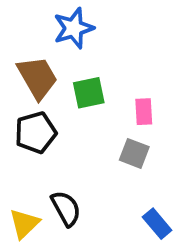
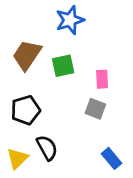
blue star: (74, 28) -> (70, 20), moved
brown trapezoid: (38, 78) -> (27, 55), turned -116
black pentagon: (36, 133) -> (26, 110), moved

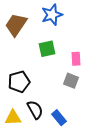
brown trapezoid: (27, 55) -> (16, 25), moved
yellow triangle: (17, 158) -> (13, 118), turned 42
blue rectangle: (112, 158) -> (59, 118), moved

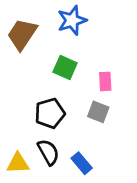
green square: (47, 49) -> (65, 68), turned 36
black pentagon: (19, 82) -> (50, 113), moved

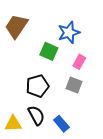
blue star: (72, 20) -> (69, 33), moved
pink rectangle: (105, 81) -> (79, 62), turned 32

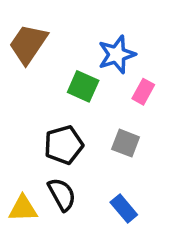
pink rectangle: (79, 62) -> (143, 92), moved
blue rectangle: (61, 124) -> (124, 209), moved

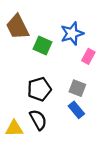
brown trapezoid: (28, 44) -> (17, 27), turned -60
green square: (83, 86) -> (43, 45), moved
blue rectangle: (124, 209) -> (76, 110), moved

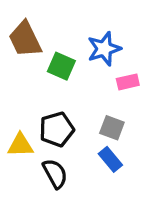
pink rectangle: (88, 56) -> (128, 82), turned 48
yellow triangle: (14, 128) -> (20, 145), moved

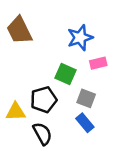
green square: (61, 66) -> (65, 74), moved

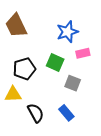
black pentagon: (44, 100) -> (24, 69), moved
blue rectangle: (85, 123) -> (66, 113), moved

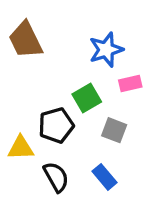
green square: (55, 63) -> (87, 98), turned 36
black pentagon: (24, 69) -> (56, 125), moved

